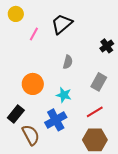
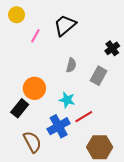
gray rectangle: (99, 82) -> (99, 76), moved
red line: (95, 112) -> (84, 117), moved
black rectangle: (16, 114) -> (20, 108), moved

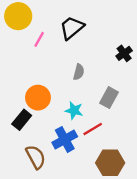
yellow circle: (17, 15) -> (18, 16), size x1.5
gray rectangle: (99, 76) -> (109, 98), moved

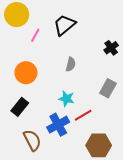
orange circle: (38, 98) -> (26, 73), moved
gray rectangle: (109, 98) -> (108, 88), moved

